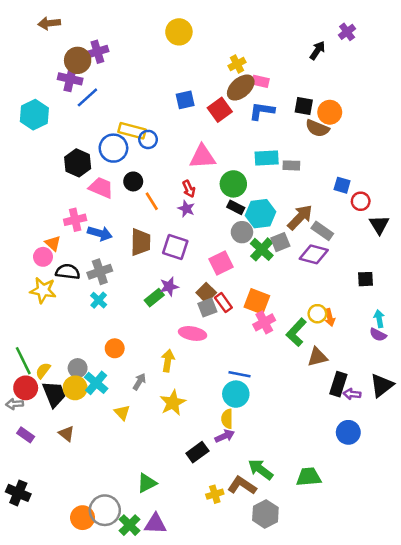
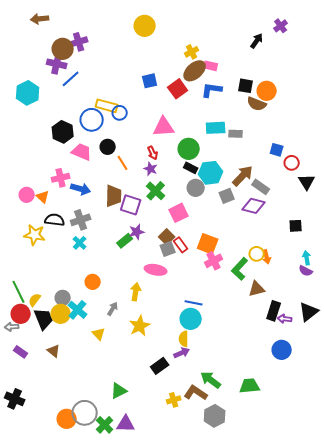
purple square: (175, 247) -> (131, 205), moved
green cross: (262, 249) -> (156, 191), moved
pink circle: (43, 257) -> (27, 195), moved

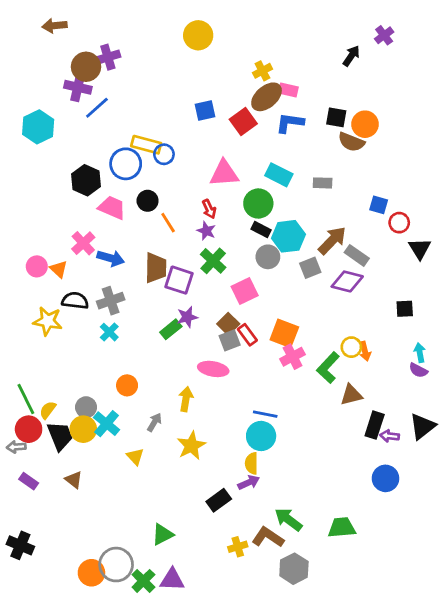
cyan rectangle: (216, 128) -> (279, 175), moved, turned 30
pink cross: (61, 178) -> (83, 243), turned -30

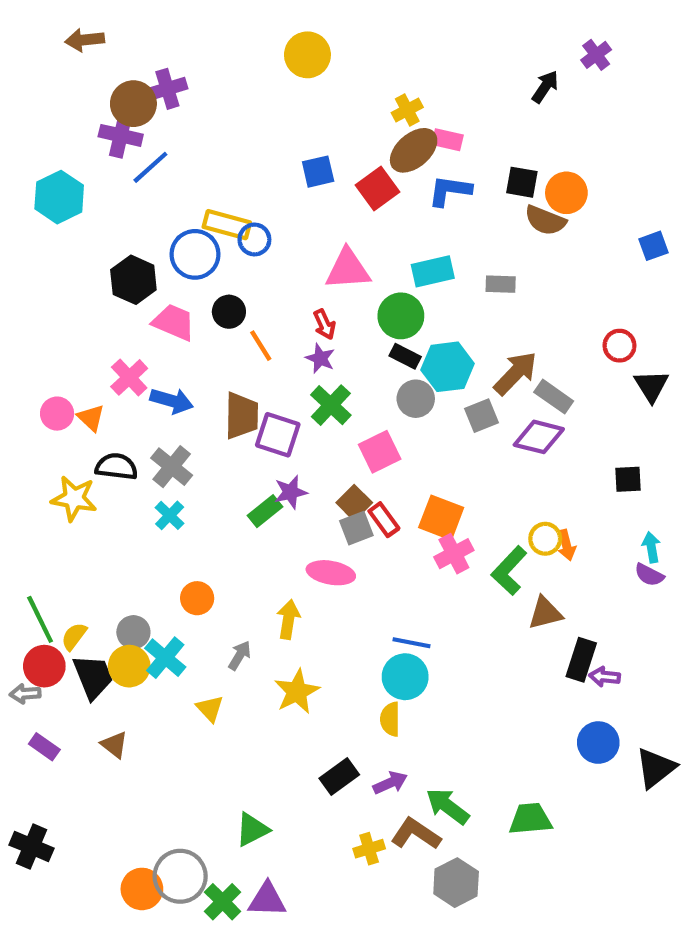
cyan rectangle: (279, 175) -> (433, 271), turned -40
blue square: (379, 205) -> (653, 246), moved, turned -36
gray cross: (111, 301) -> (172, 467), turned -32
black triangle: (422, 426) -> (656, 768), moved
purple arrow: (249, 482) -> (390, 783), moved

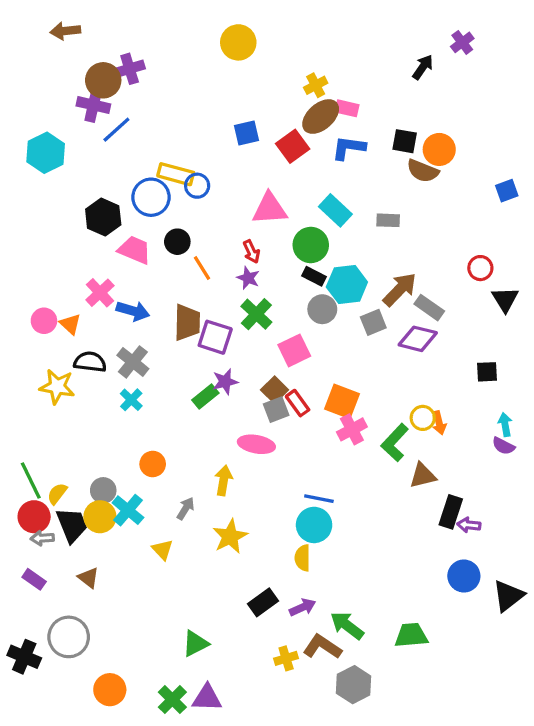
cyan rectangle: (433, 271) -> (335, 210), turned 56
gray arrow: (25, 694) -> (42, 538), moved
gray circle: (180, 876) -> (69, 637), moved

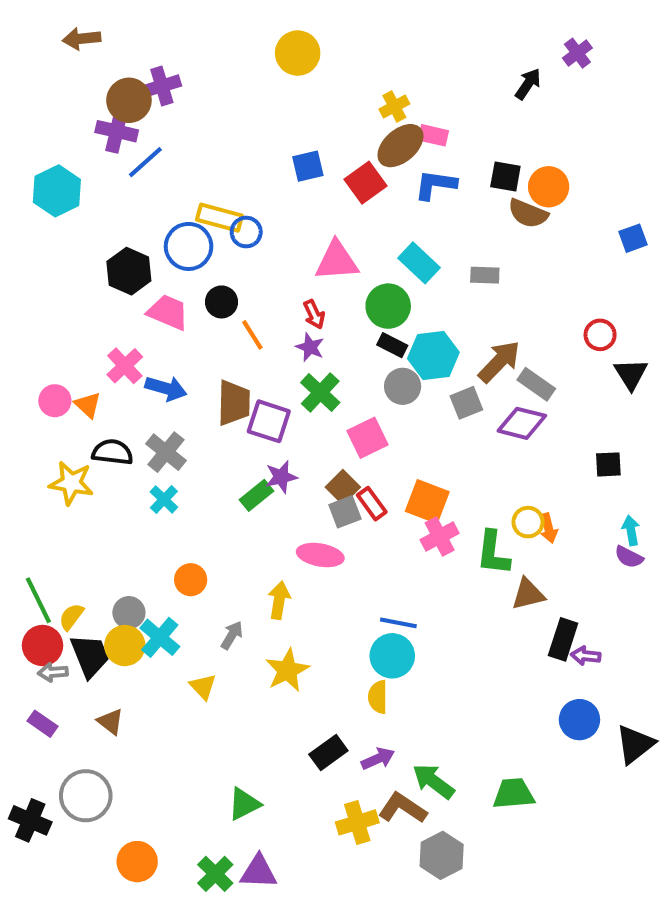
green L-shape: (395, 443) -> (493, 553), turned -36
yellow cross: (286, 658) -> (357, 822), size x1.4

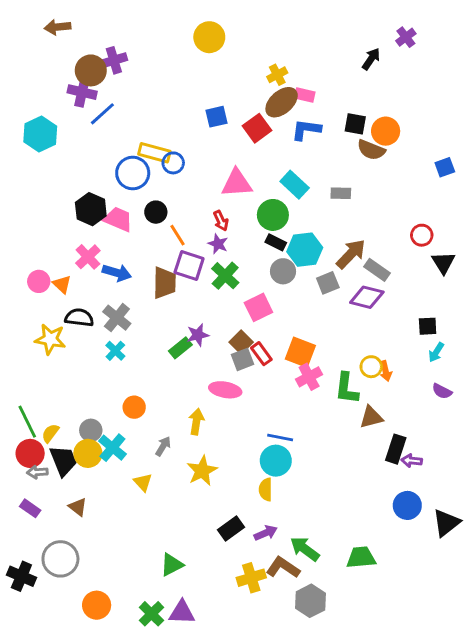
black hexagon: (129, 271) -> (91, 209), moved
purple square: (269, 421) -> (189, 266), moved
cyan arrow: (631, 530) -> (436, 352), moved, turned -138

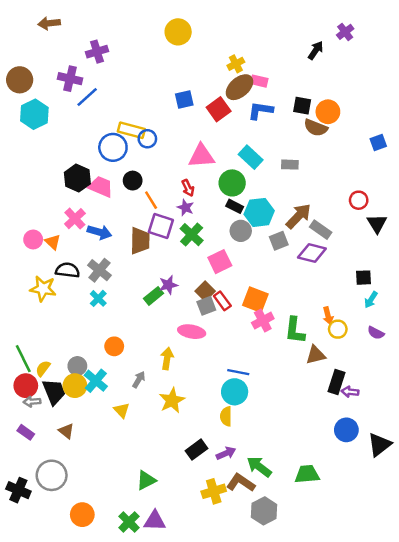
brown circle: (91, 70) -> (20, 80), moved
yellow circle: (371, 367) -> (338, 329), moved

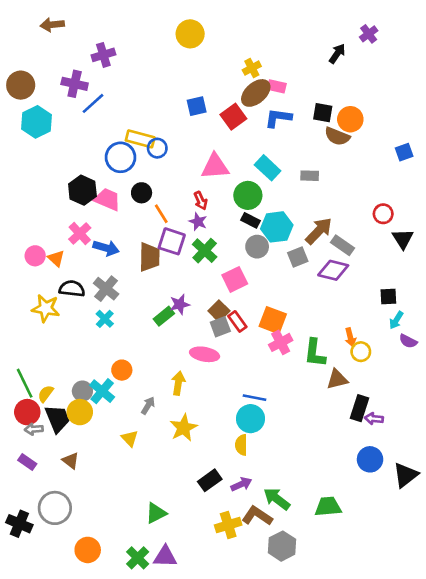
purple semicircle: (376, 333) -> (408, 341), moved
cyan cross: (96, 381) -> (102, 391), moved

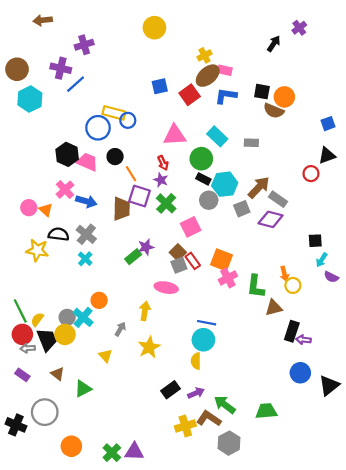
black triangle: (403, 239) -> (327, 155), moved, turned 42
green triangle: (156, 513) -> (83, 389), moved

